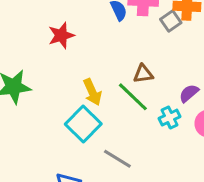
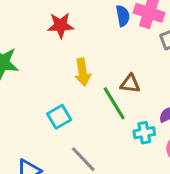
yellow arrow: (92, 92) -> (83, 72), moved
cyan square: (83, 124) -> (59, 117), size x0.7

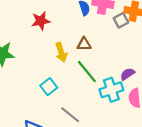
brown triangle: (130, 84) -> (84, 44), moved
cyan cross: (144, 133) -> (111, 90), size x1.5

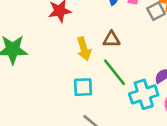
cyan square: (49, 87) -> (83, 87), moved, turned 35

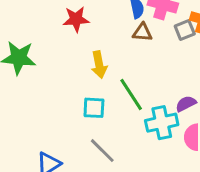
brown triangle: (111, 39) -> (142, 32), moved

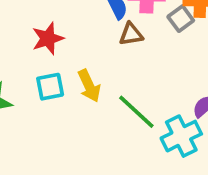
cyan square: (94, 108) -> (50, 87), moved

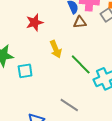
cyan square: (50, 87) -> (25, 71), moved

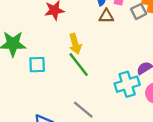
green line: (81, 64) -> (79, 65), moved

